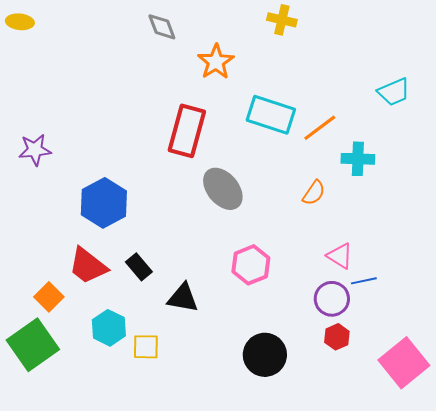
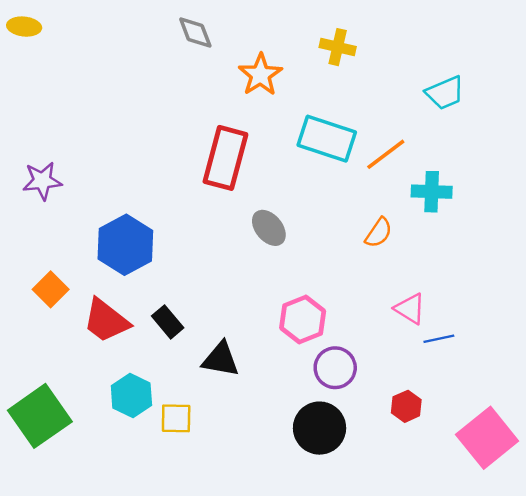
yellow cross: (282, 20) -> (338, 47), moved
cyan trapezoid: (394, 92) -> (445, 93), moved
gray ellipse: (223, 189) -> (269, 228), size x0.7
orange square: (49, 297) -> (51, 289), moved
purple circle: (332, 299) -> (335, 368), moved

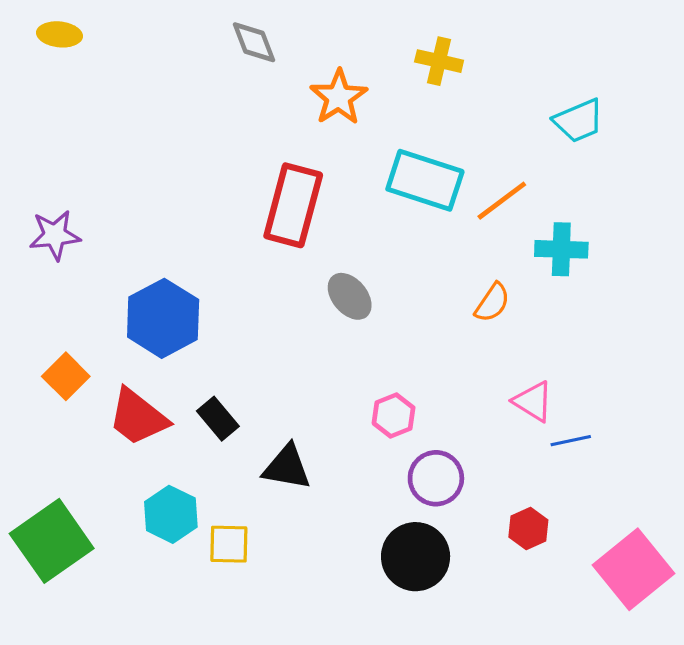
yellow ellipse: (24, 27) -> (60, 34), moved
pink hexagon: (303, 320) -> (394, 416), size x0.7

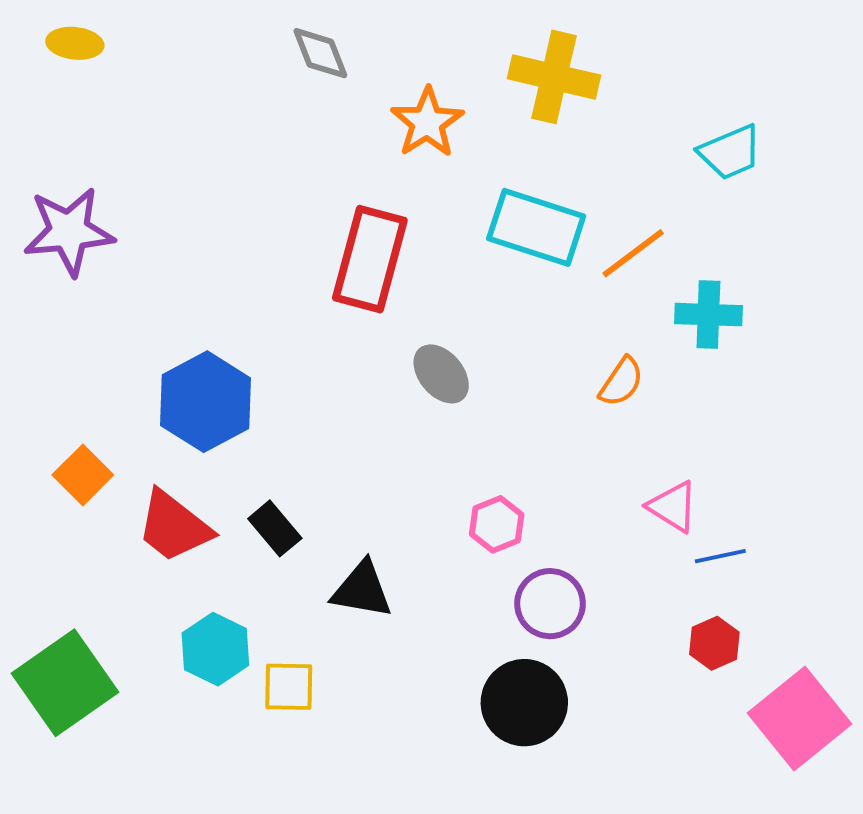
yellow cross: (439, 61) -> (554, 77), size x1.5
purple star: (55, 235) -> (69, 231), moved, size x1.4
red hexagon: (528, 528) -> (714, 643), moved

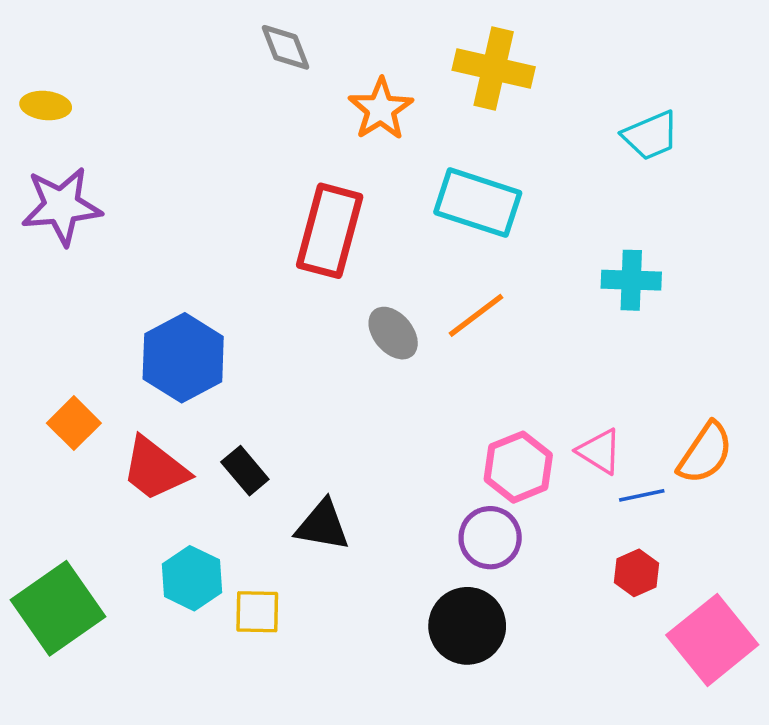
yellow ellipse: (75, 43) -> (46, 106), moved
orange line: (633, 253) -> (476, 315), moved
orange semicircle: (621, 382) -> (705, 453), moved, size x1.4
pink hexagon: (497, 524) -> (518, 467), moved, size x1.4

